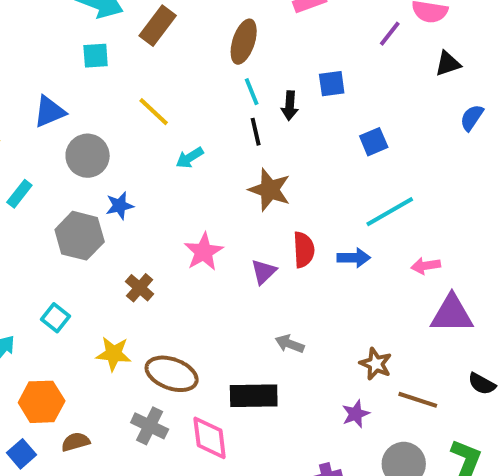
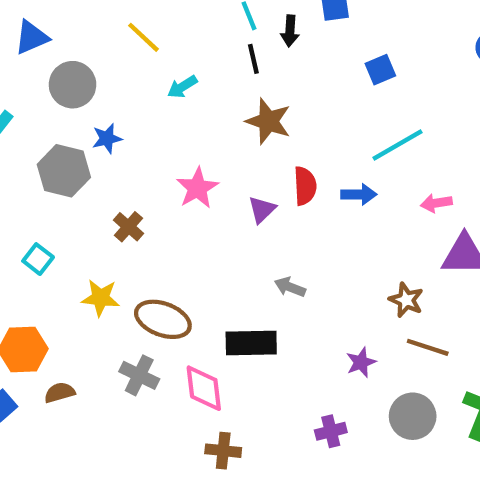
brown star: (376, 364) -> (406, 300), moved

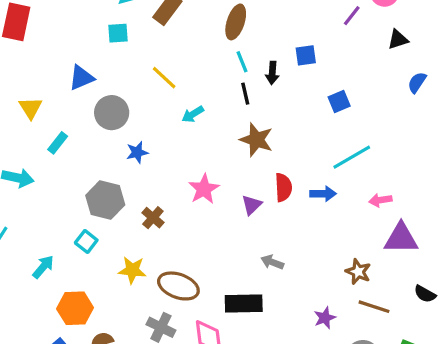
gray hexagon: (64, 171) -> (105, 200), moved

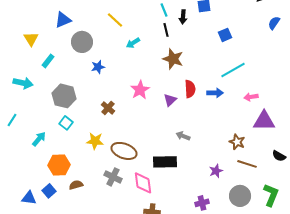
gray hexagon: (105, 200) -> (64, 96), moved

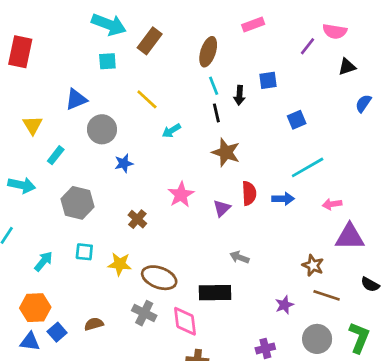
cyan square: (66, 123) -> (84, 252), moved, turned -32
orange hexagon: (59, 165) -> (35, 308), moved

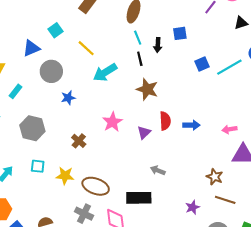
cyan square: (107, 61) -> (56, 30), moved, turned -32
cyan arrow: (171, 131) -> (105, 72), size x1.6
cyan line: (308, 167) -> (229, 67), moved

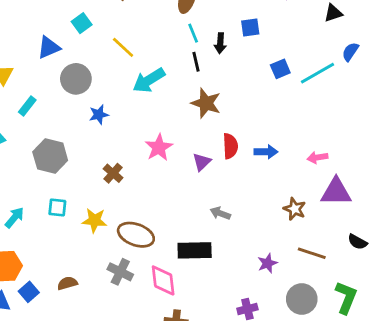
brown star: (215, 177) -> (295, 209), moved

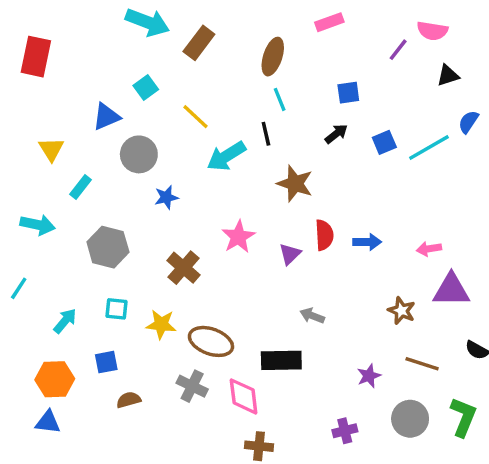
black arrow: (220, 43) -> (336, 134), moved, turned -132
black line: (196, 62) -> (266, 134), moved
brown cross: (113, 173) -> (183, 268), size x1.4
blue square: (29, 292) -> (106, 362), moved, turned 30

